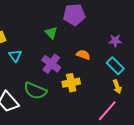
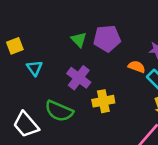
purple pentagon: (74, 15) -> (107, 38), moved
orange semicircle: (83, 55) -> (137, 67), moved

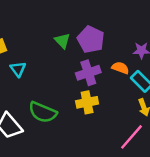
purple pentagon: (107, 38) -> (91, 39), turned 30
purple cross: (79, 78) -> (88, 73), moved, turned 35

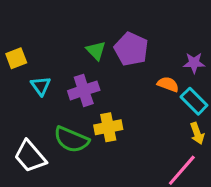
purple cross: (88, 73) -> (84, 90), moved
yellow cross: (87, 102) -> (108, 127), moved

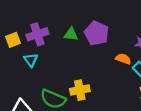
green triangle: (96, 51) -> (71, 34), turned -40
purple cross: (84, 90) -> (37, 34), moved

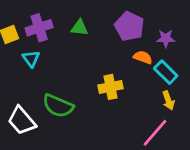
purple pentagon: (97, 33) -> (129, 26), moved
yellow cross: (80, 90) -> (111, 87), moved

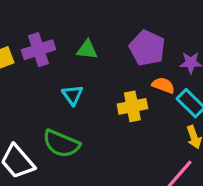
cyan triangle: (31, 59) -> (73, 95), moved
yellow cross: (111, 87) -> (132, 106), moved

